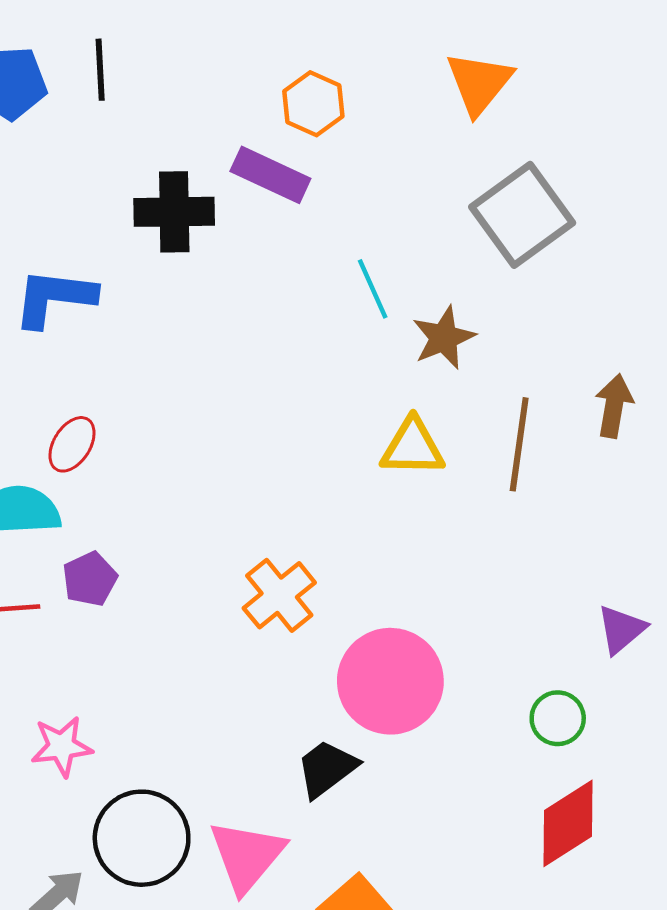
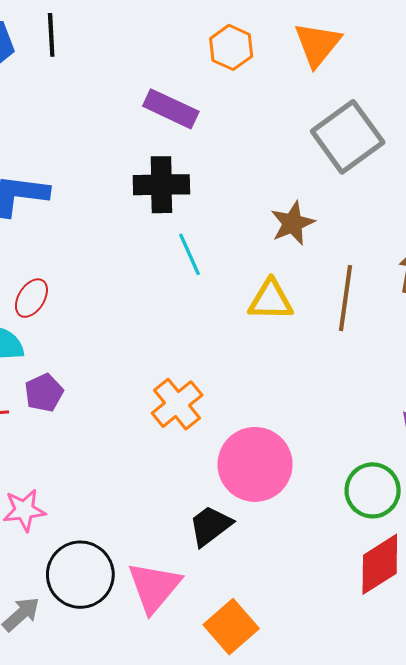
orange hexagon: (313, 104) -> (231, 47), moved
black cross: (174, 212) -> (161, 185), moved
cyan line: (373, 289) -> (190, 254), moved
green circle: (558, 718) -> (373, 490), size x1.4

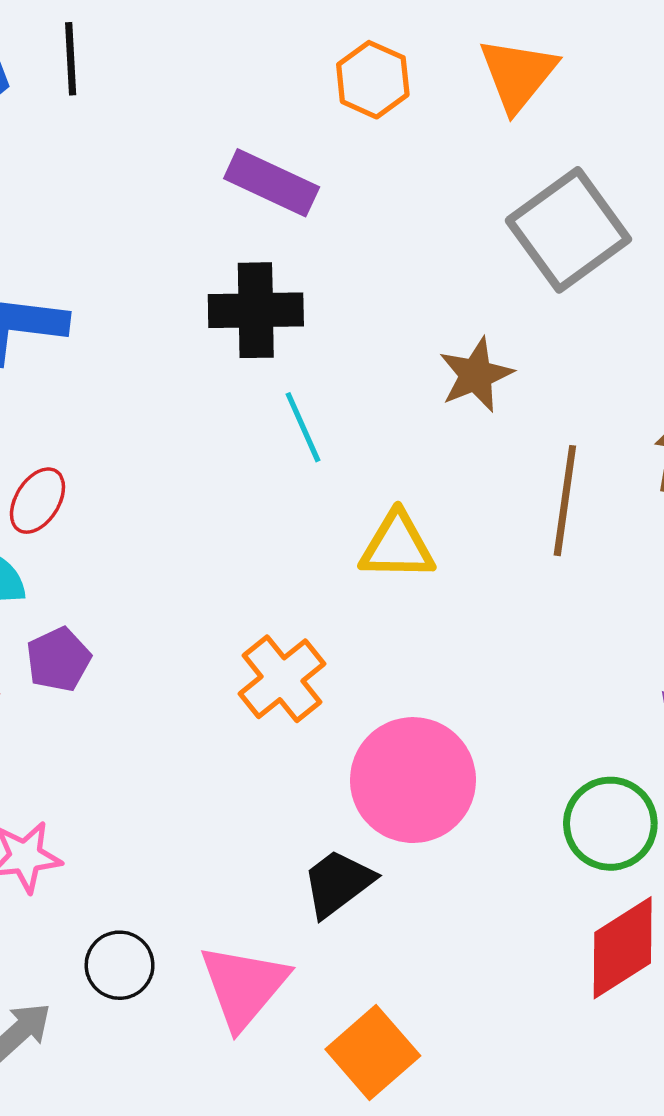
yellow triangle: (271, 300) -> (397, 546), moved
black circle: (80, 575) -> (120, 965), size x0.6

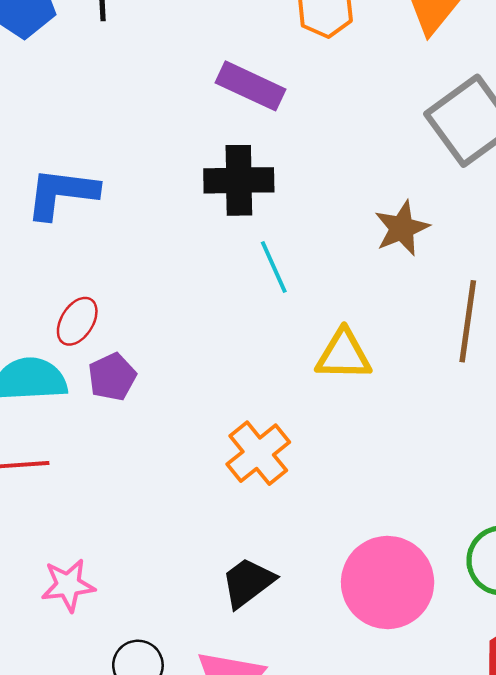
purple pentagon: (58, 660) -> (112, 377), moved
pink circle: (413, 780) -> (388, 582), moved
black trapezoid: (338, 883) -> (248, 582), moved

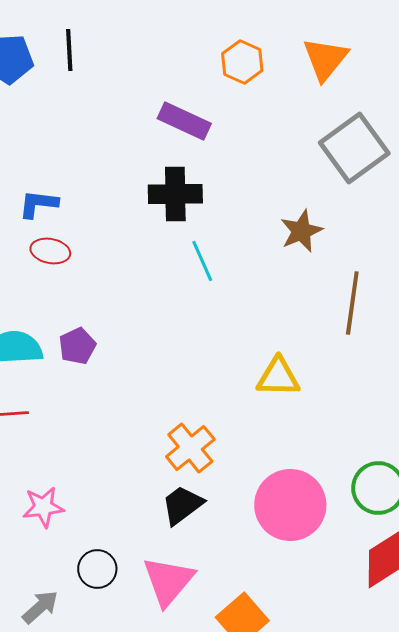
blue L-shape: (62, 193) -> (38, 204), size x0.7
red ellipse: (77, 321) -> (50, 251), moved, turned 69
yellow triangle: (344, 355) -> (278, 377), moved
orange cross: (258, 453) -> (190, 448), moved

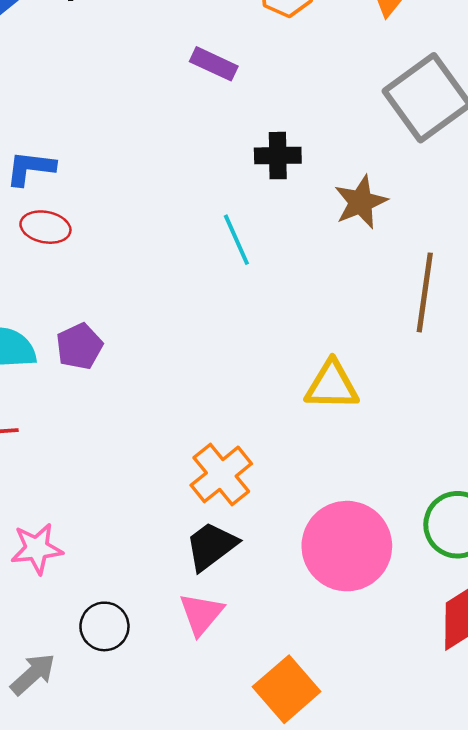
purple rectangle: (184, 121) -> (214, 64), size x0.7
black cross: (175, 194) -> (278, 156), moved, size x0.7
pink triangle: (168, 581) -> (201, 614), moved, size x0.7

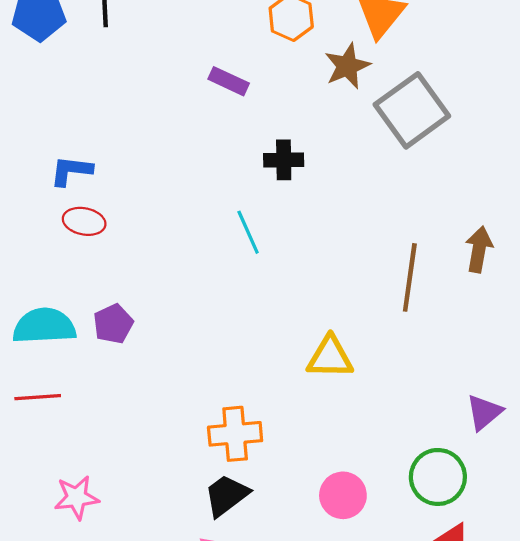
brown star: (361, 202) -> (347, 66), moved
orange cross: (221, 474) -> (235, 434), turned 34
pink circle: (347, 546) -> (343, 495), size x0.6

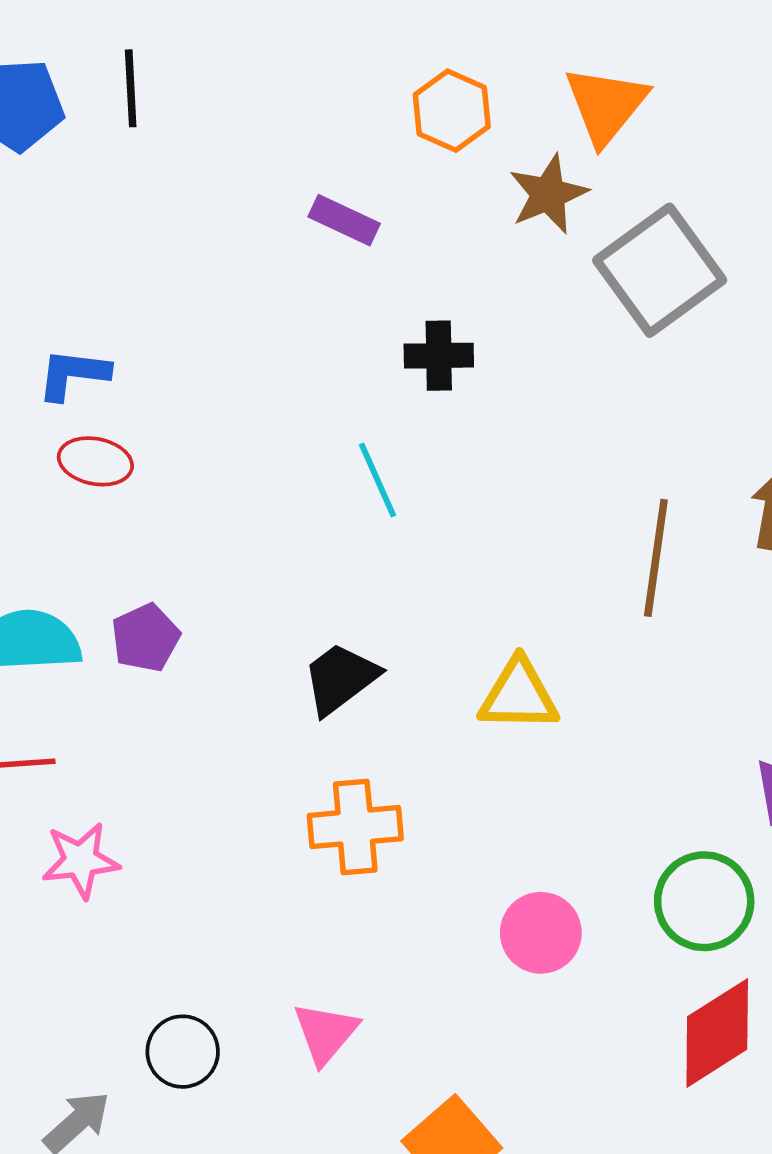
black trapezoid: (226, 495) -> (340, 679), moved
pink star: (77, 497) -> (81, 860), moved

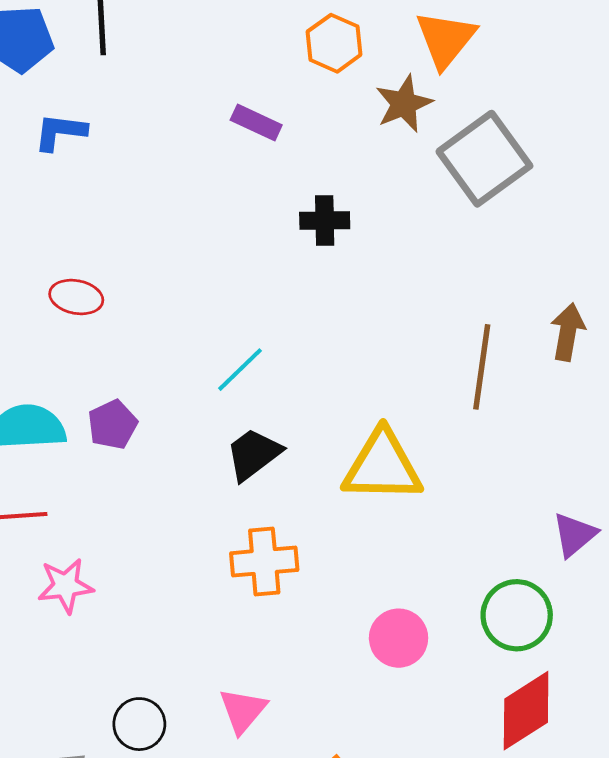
blue L-shape: (73, 374) -> (60, 132), moved
cyan line: (378, 480) -> (240, 370), moved, turned 70
yellow triangle: (519, 695) -> (382, 466), size x1.4

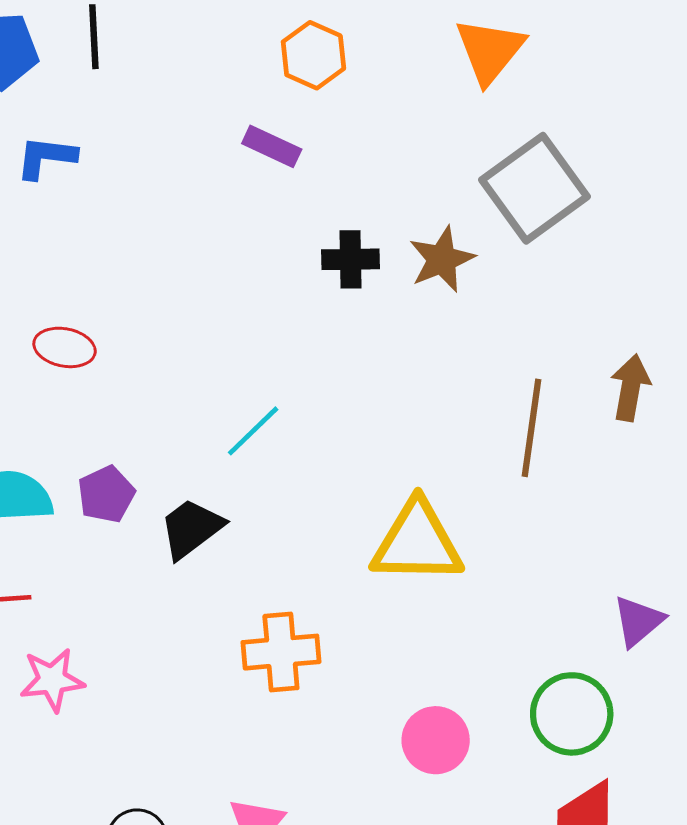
orange hexagon: (334, 43) -> (313, 55), moved
brown star: (404, 104) -> (442, 259), moved
black trapezoid: (254, 454) -> (191, 528), moved

